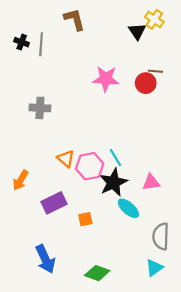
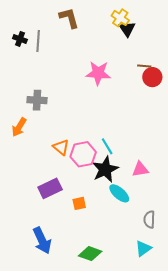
yellow cross: (154, 19) -> (120, 18), moved
red circle: (146, 83) -> (152, 77), moved
orange arrow: (21, 180) -> (19, 127), moved
gray semicircle: (161, 236) -> (149, 219), size x0.7

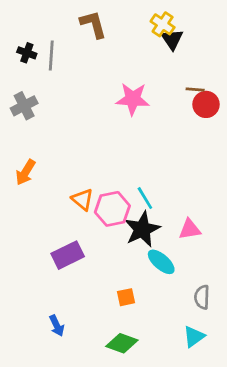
gray cross: (37, 100) -> (24, 106), moved, turned -30
orange square: (79, 203) -> (126, 297), moved
blue arrow: (42, 240) -> (57, 326), size x0.6

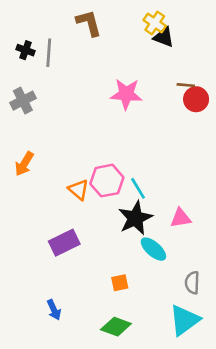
black triangle: (172, 39) -> (164, 37), turned -35
pink hexagon: (112, 209) -> (107, 181), moved
cyan triangle: (194, 337) -> (184, 320), size x1.5

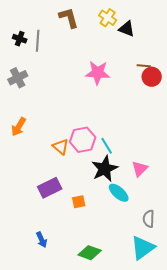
yellow cross: (155, 23) -> (108, 18), moved
pink triangle: (181, 218) -> (140, 169), turned -36
orange square: (120, 283) -> (79, 202), moved

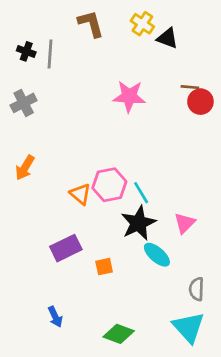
cyan triangle: (143, 248) -> (189, 327), turned -36

